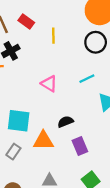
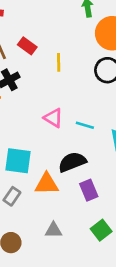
cyan line: (87, 79) -> (85, 125), moved, turned 42
black semicircle: (65, 122) -> (72, 162), size x1.5

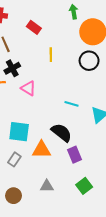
red rectangle: (27, 46) -> (34, 27), moved
pink triangle: (53, 118) -> (28, 88), moved
black semicircle: (72, 162) -> (62, 133), turned 60

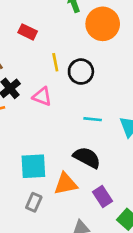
black circle: (89, 61) -> (81, 72), moved
pink triangle: (28, 88) -> (42, 97), moved
purple rectangle: (74, 155) -> (103, 197), moved

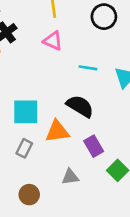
black circle: (81, 72) -> (104, 17), moved
pink triangle: (42, 97) -> (53, 41), moved

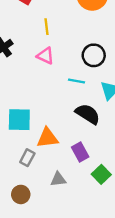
black circle: (104, 17) -> (94, 55), moved
black semicircle: (80, 106) -> (88, 114), moved
gray rectangle: (24, 148) -> (27, 158), moved

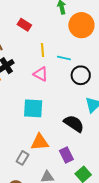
cyan line: (76, 81) -> (64, 58), moved
cyan square: (19, 120) -> (33, 108), moved

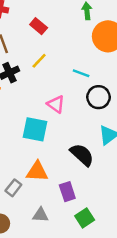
yellow line: (43, 50) -> (39, 61), moved, turned 40
pink triangle: (41, 74) -> (56, 104), moved

